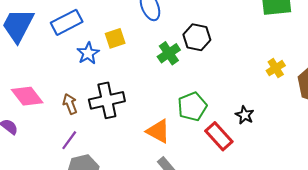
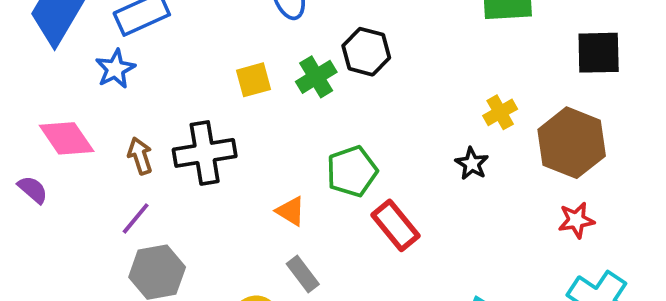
yellow square: (115, 38) -> (253, 80), moved
blue star: (88, 53) -> (115, 69), moved
black star: (245, 115) -> (472, 164), moved
orange triangle: (158, 131) -> (291, 211), size x0.7

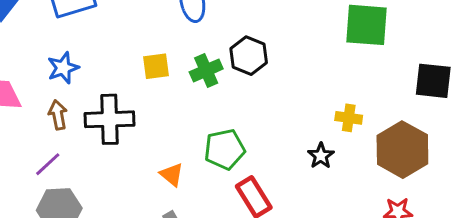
blue star: (115, 69) -> (63, 68), moved
yellow cross: (500, 112) -> (349, 118), turned 30

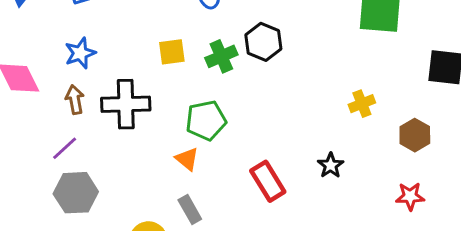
yellow cross: (349, 118) -> (362, 104), turned -30
green pentagon: (225, 149) -> (206, 120), moved
brown hexagon: (402, 150) -> (415, 135), size x0.6
black star: (321, 156) -> (331, 165), moved

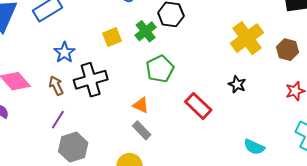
blue star: (80, 53) -> (64, 52), moved
yellow cross: (362, 104) -> (247, 38), size x1.8
green pentagon: (206, 120) -> (160, 69), moved
gray rectangle: (190, 210) -> (142, 130), moved

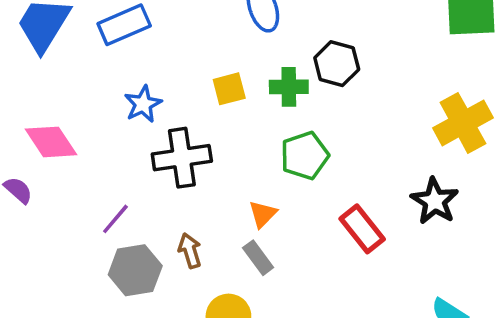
green cross: (146, 31) -> (289, 87), turned 30
black star: (237, 84) -> (435, 201), size x1.5
brown arrow: (56, 86) -> (190, 251), moved
orange triangle: (141, 105) -> (263, 214), turned 42

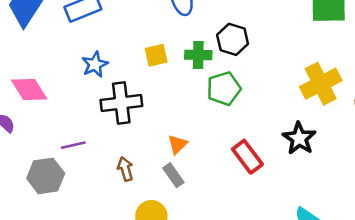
green pentagon: (305, 156) -> (224, 89), moved
purple line: (115, 219) -> (73, 145), turned 35
gray hexagon: (135, 270) -> (46, 176), moved

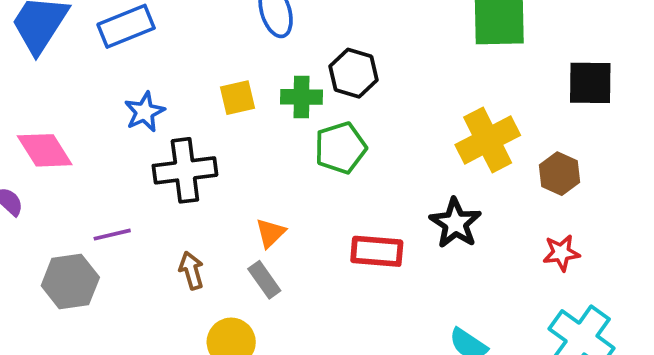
red rectangle: (247, 157) -> (377, 251), turned -48

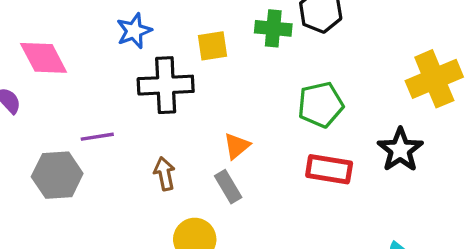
yellow square: (237, 98) -> (212, 46), moved
green pentagon: (340, 148) -> (321, 105), moved

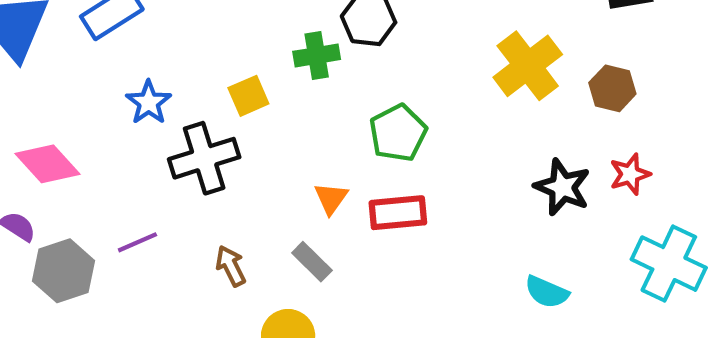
orange triangle: (237, 146) -> (331, 198), moved
black star: (400, 150) -> (562, 187), moved
red rectangle: (329, 169) -> (398, 213), moved
gray hexagon: (57, 175) -> (64, 271), moved

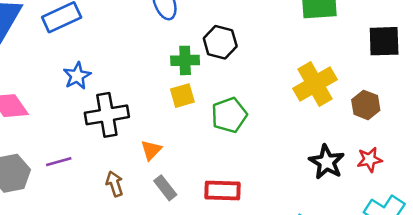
yellow square: (248, 96) -> (182, 96), moved
orange triangle: (331, 198) -> (151, 150), moved
red rectangle: (398, 213) -> (223, 191), moved

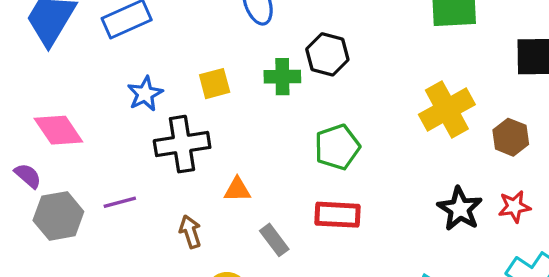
yellow square: (182, 96) -> (215, 84), moved
orange triangle: (151, 150) -> (237, 190), turned 45
gray rectangle: (165, 188) -> (274, 240), moved
red rectangle: (223, 191) -> (338, 215), moved

